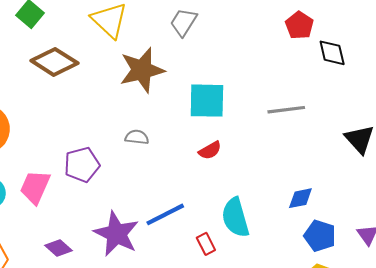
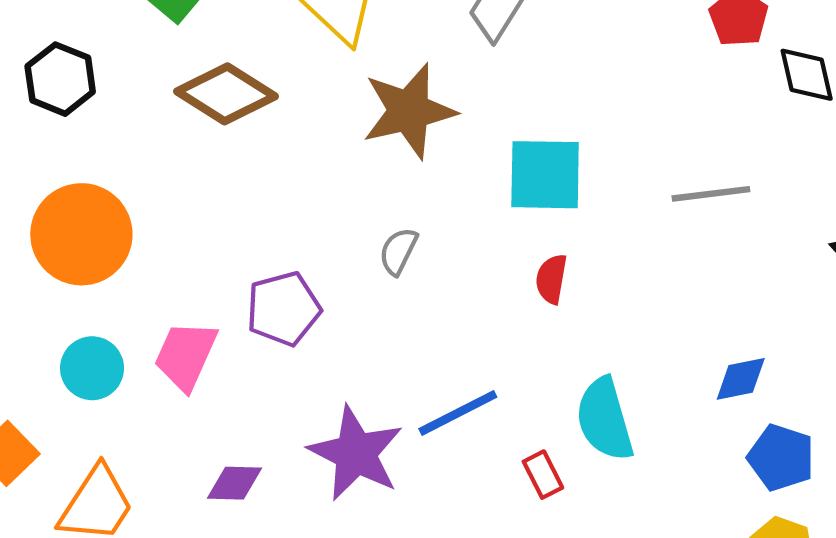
gray semicircle: (137, 137) -> (398, 251), turned -70
red semicircle: (210, 150) -> (551, 279), turned 130
purple diamond: (58, 248) -> (235, 483), turned -40

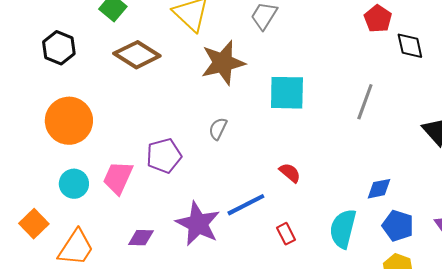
gray line: (711, 194) -> (365, 102), turned -63
red semicircle: (551, 279) -> (290, 173), moved, turned 120
cyan semicircle: (605, 419) -> (343, 229), moved, turned 30

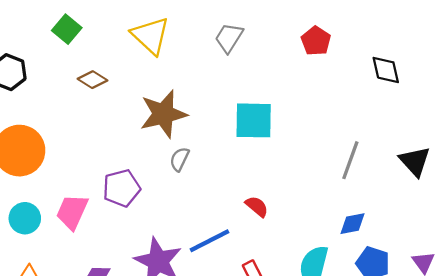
red pentagon: (378, 19) -> (316, 41), moved
brown diamond: (137, 55) -> (92, 80), size x0.6
brown star: (223, 63) -> (163, 114), moved
gray line: (365, 102) -> (350, 160), moved

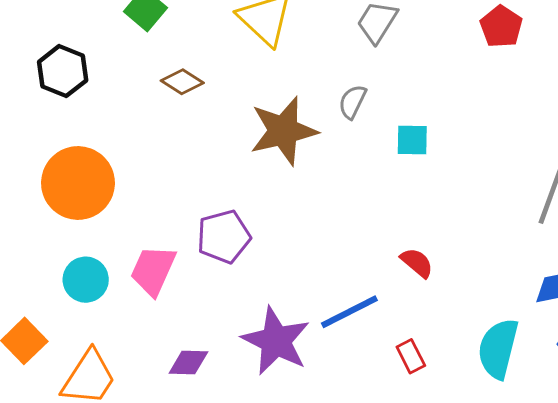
cyan square: (254, 120) -> (412, 140), size x0.6
gray semicircle: (180, 159) -> (352, 102), moved

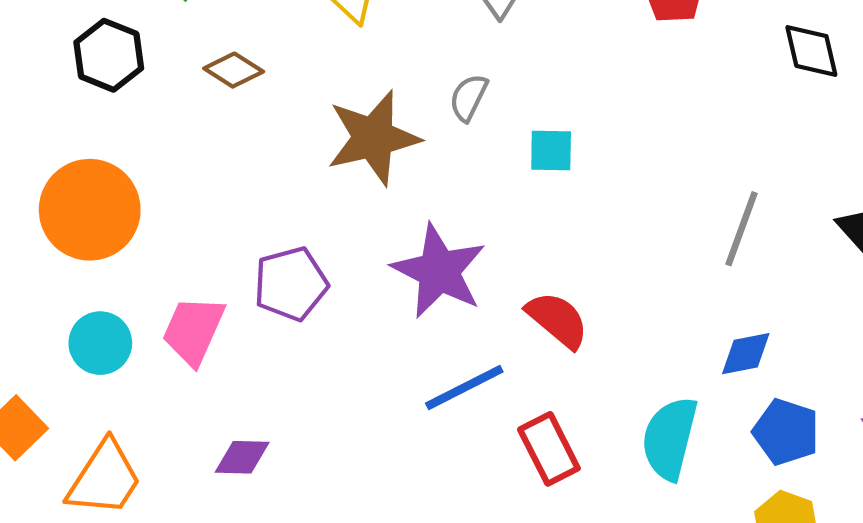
black hexagon: (63, 71) -> (109, 55), moved
red semicircle: (417, 263) -> (557, 320), size x1.4
purple star: (276, 341) -> (439, 271), moved
red rectangle: (411, 356) -> (549, 449), size x1.5

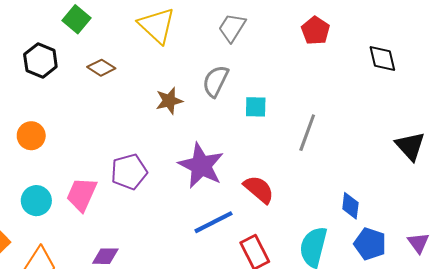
gray semicircle: (469, 98) -> (216, 81), size x1.4
brown star: (373, 138) -> (169, 101), size x0.6
orange circle: (90, 210) -> (31, 136), size x0.6
gray line: (742, 229) -> (307, 133), moved
blue diamond: (746, 354) -> (350, 206), turned -72

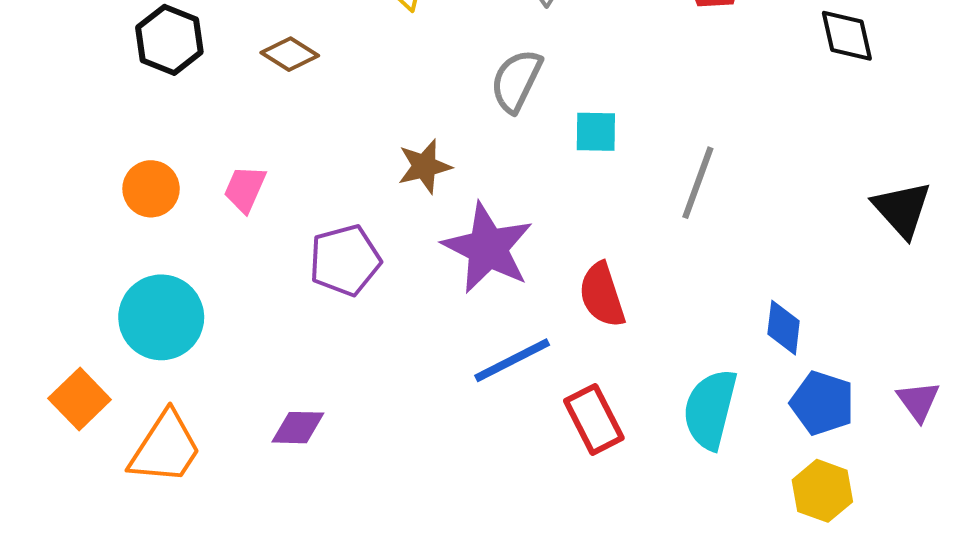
brown star: (169, 101) -> (424, 166), moved
red semicircle: (259, 189) -> (602, 295), turned -148
pink trapezoid: (82, 194) -> (245, 189), moved, size x0.7
cyan circle: (36, 201) -> (161, 317), size x1.4

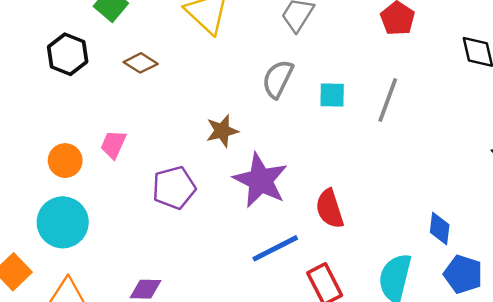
cyan square: (596, 132) -> (332, 95), moved
gray line: (698, 183) -> (388, 100), moved
orange circle: (151, 189) -> (65, 161), moved

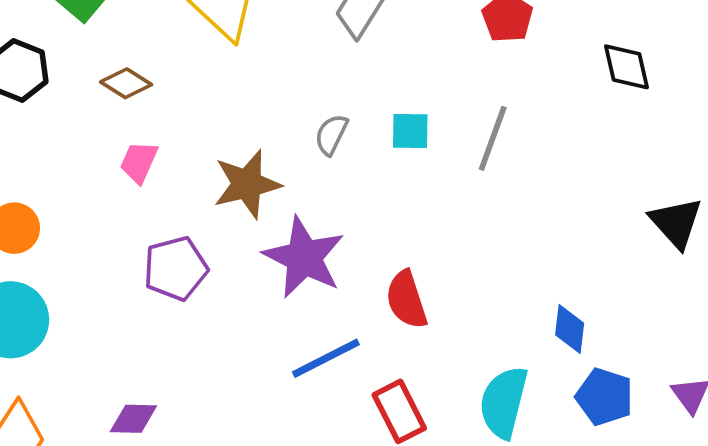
gray semicircle: (278, 79) -> (331, 135), moved, size x0.7
brown star: (222, 131) -> (247, 184), size x1.4
pink trapezoid: (113, 144) -> (139, 162), moved

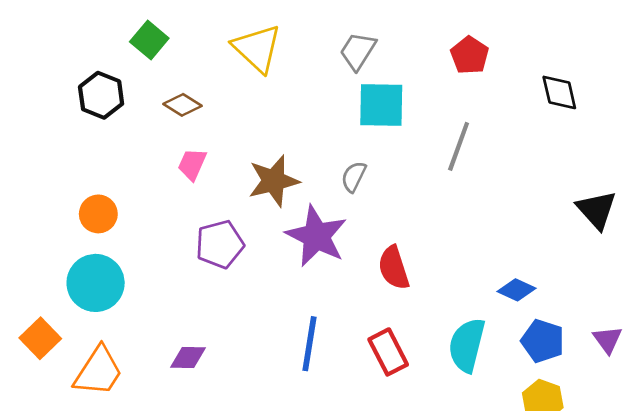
cyan square: (410, 131) -> (381, 105), moved, size x1.6
gray semicircle: (331, 135) -> (354, 177), moved
blue diamond: (570, 329) -> (517, 290), turned -72
blue line: (326, 358) -> (309, 344), moved, turned -54

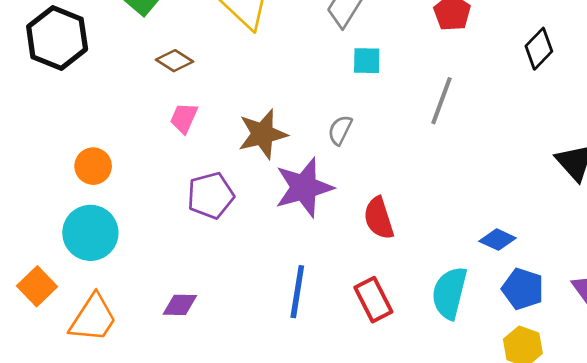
black diamond: (559, 92) -> (539, 49), turned 57
black hexagon: (101, 95) -> (57, 38), moved, size x1.4
cyan square: (381, 105) -> (367, 61), size x0.6
purple star: (316, 236) -> (304, 187), turned 30

